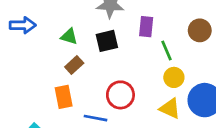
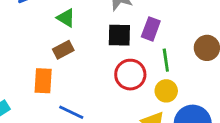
black square: (107, 41) -> (119, 35), moved
red circle: (120, 95) -> (130, 75), moved

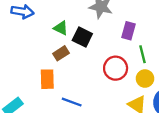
black square: (119, 35) -> (82, 37), moved, turned 30

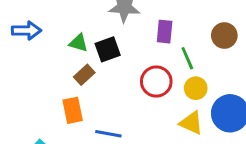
black square: (82, 37) -> (108, 49), turned -36

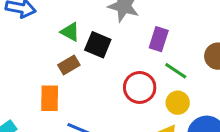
black square: (108, 49) -> (98, 45), turned 30
green line: (187, 58) -> (176, 71), turned -45

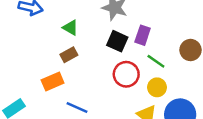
black square: (98, 45) -> (117, 41), moved
orange rectangle: (50, 98) -> (53, 81), turned 65

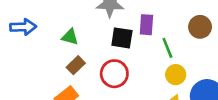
green line: (156, 61) -> (167, 48), turned 48
red circle: (126, 74) -> (114, 74), moved

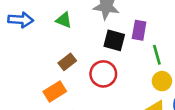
green triangle: (70, 37) -> (64, 20), moved

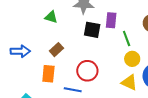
blue arrow: (21, 20) -> (20, 51), moved
red circle: (103, 74) -> (87, 71), moved
orange rectangle: (55, 92) -> (48, 74), turned -48

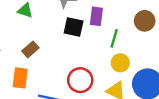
green line: (127, 38) -> (114, 38), turned 35
red circle: (87, 71) -> (80, 80), moved

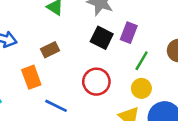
orange rectangle: (20, 78) -> (31, 77), turned -42
red circle: (80, 80) -> (96, 82), moved

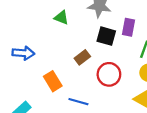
brown rectangle: (50, 50) -> (82, 57), moved

